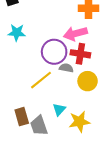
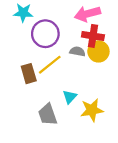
purple circle: (54, 52) -> (45, 34), moved
yellow circle: (88, 81) -> (98, 51), moved
brown rectangle: (22, 117) -> (29, 74), moved

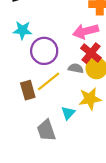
red cross: (93, 36) -> (91, 53), turned 30
yellow star: (92, 110) -> (90, 99), moved

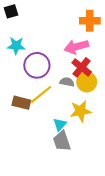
brown rectangle: (28, 90) -> (21, 103), turned -60
gray trapezoid: (46, 130) -> (62, 141), moved

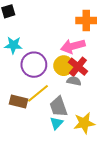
gray semicircle: (67, 82) -> (74, 81), moved
yellow circle: (87, 82) -> (64, 66), moved
yellow star: (81, 111) -> (84, 123), moved
gray trapezoid: (62, 141) -> (59, 107), moved

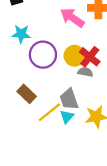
pink arrow: (73, 46) -> (72, 18), moved, turned 50
yellow line: (38, 93) -> (49, 112), moved
brown rectangle: (19, 102) -> (27, 94), turned 30

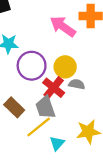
red cross: (90, 57) -> (54, 88), moved
gray trapezoid: (69, 99) -> (45, 107), moved
cyan triangle: (67, 117) -> (57, 143), moved

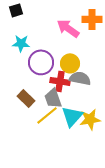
gray semicircle: (77, 84) -> (80, 78), size x1.5
red cross: (54, 88) -> (60, 81), turned -30
cyan triangle: (57, 143) -> (72, 116), moved, size x1.6

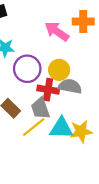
cyan triangle: (72, 116) -> (61, 128), turned 50

